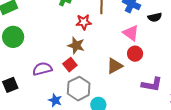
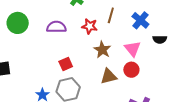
brown star: (76, 45) -> (102, 50), moved
purple semicircle: (42, 69) -> (56, 27), moved

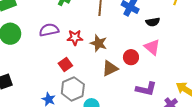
red star: (90, 26) -> (75, 38), moved
pink triangle: (133, 49) -> (152, 47), moved

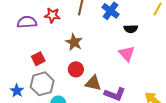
red star: (75, 38) -> (52, 15), moved
red circle: (131, 57) -> (76, 69), moved
brown triangle: (110, 68) -> (93, 83), moved, turned 30

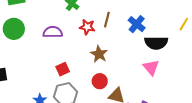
red star: (52, 15) -> (87, 27), moved
black semicircle: (131, 29) -> (156, 43), size x1.6

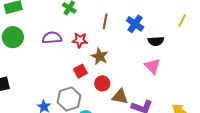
red star: (87, 27) -> (80, 40), moved
black semicircle: (156, 43) -> (156, 41), size x0.7
red square: (63, 69) -> (80, 71), moved

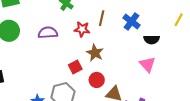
red star: (80, 40) -> (82, 29), moved

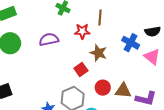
blue cross: (131, 22) -> (131, 43), moved
red circle: (97, 80) -> (103, 88), moved

